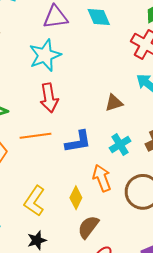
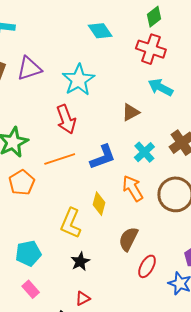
purple triangle: (56, 17) -> (29, 68), moved
cyan star: (45, 55) -> (78, 80), moved
yellow diamond: (76, 198) -> (99, 204), moved

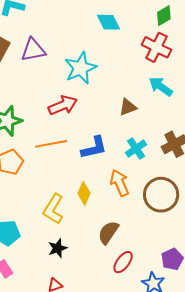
red arrow: (66, 119) -> (63, 105), turned -100

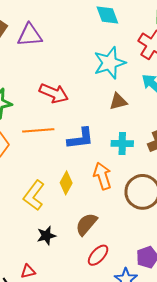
cyan star: (80, 68) -> (110, 63), moved
red arrow: (63, 105) -> (54, 93), turned 40
cyan cross: (136, 149) -> (122, 143), turned 30
black star: (58, 248) -> (46, 236), moved

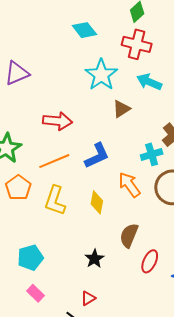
cyan cross: (122, 143) -> (152, 154), moved
yellow L-shape: (34, 195) -> (55, 201), moved

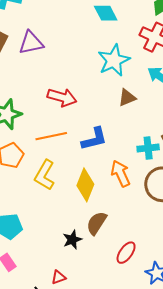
yellow diamond: (97, 202) -> (85, 185), size x1.4
brown semicircle: (129, 235) -> (97, 223), moved

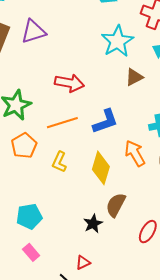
yellow L-shape: (45, 175) -> (59, 162), size x0.7

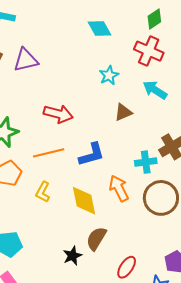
cyan star: (117, 41) -> (109, 75), size x0.6
yellow diamond: (101, 168) -> (84, 201), turned -32

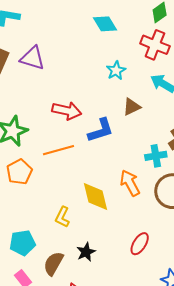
purple triangle: (26, 60) -> (32, 58), turned 32
blue L-shape: (92, 155) -> (101, 130), moved
yellow L-shape: (43, 192) -> (62, 217), moved
brown semicircle: (96, 239) -> (53, 263), moved
red ellipse: (127, 267) -> (140, 244), moved

